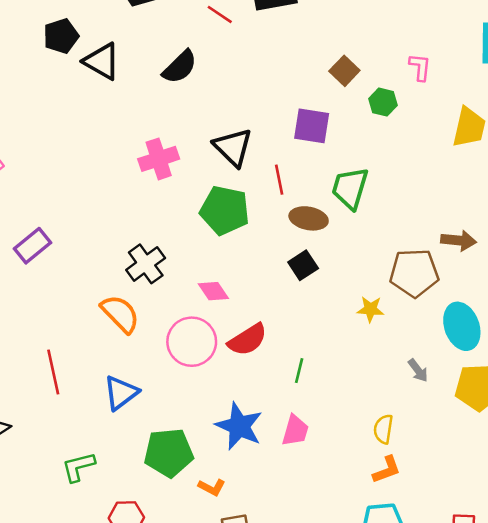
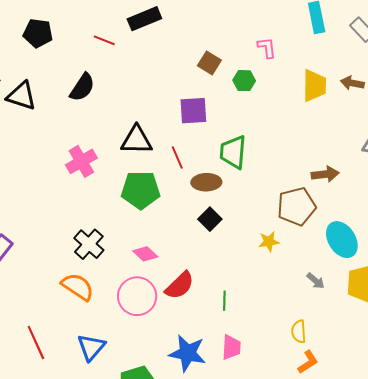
black triangle: (233, 147) -> (137, 140), turned -32

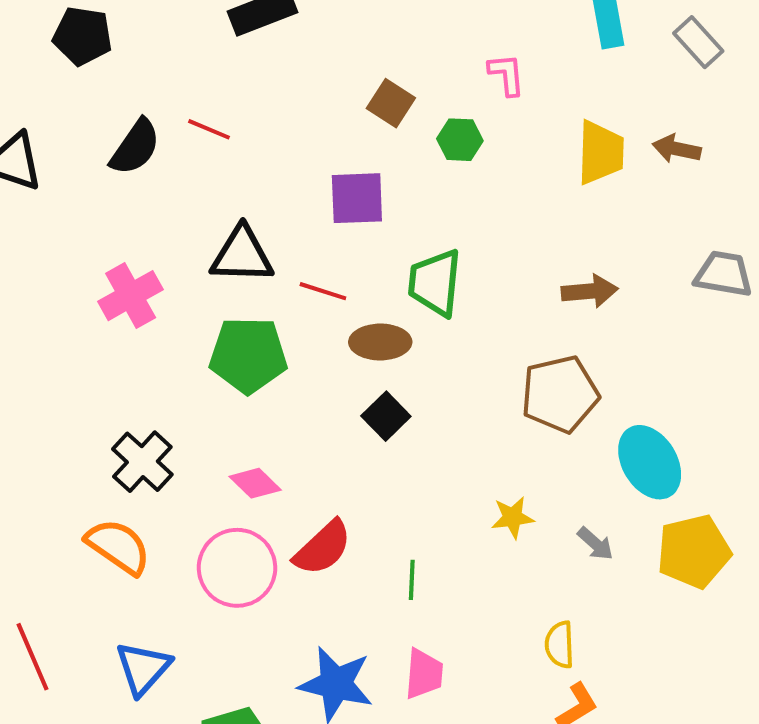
black pentagon: (38, 33) -> (83, 36), moved
red line: (104, 40) -> (209, 129), moved
red line: (177, 157) -> (323, 291), turned -50
brown arrow: (325, 174) -> (590, 291), moved
yellow star: (269, 242) -> (513, 517), moved

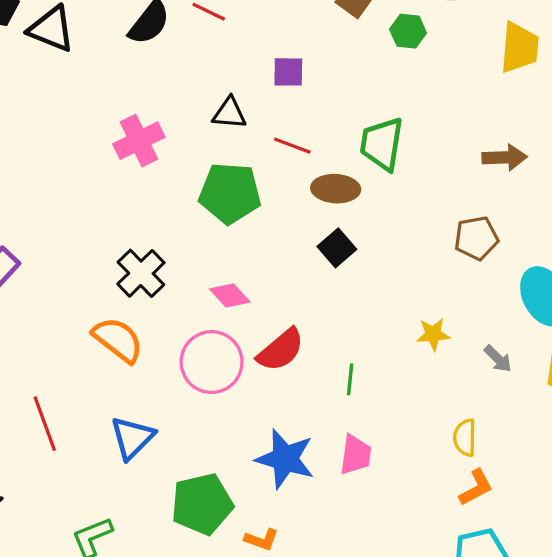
purple square: (357, 198) -> (288, 72), moved, size x0.7
black triangle: (242, 255) -> (229, 113), size x0.7
brown pentagon: (560, 394) -> (476, 238), size x0.7

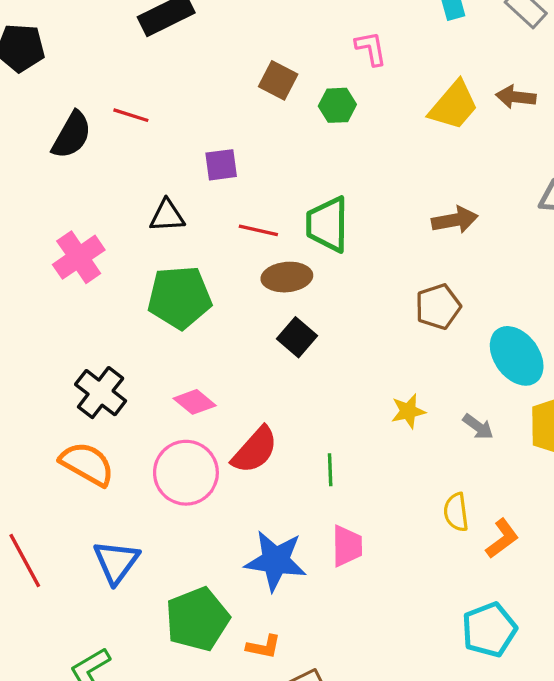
yellow trapezoid: (519, 48) -> (454, 106), turned 44
red line: (292, 146) -> (258, 230), moved
orange L-shape: (476, 488) -> (502, 539), moved

